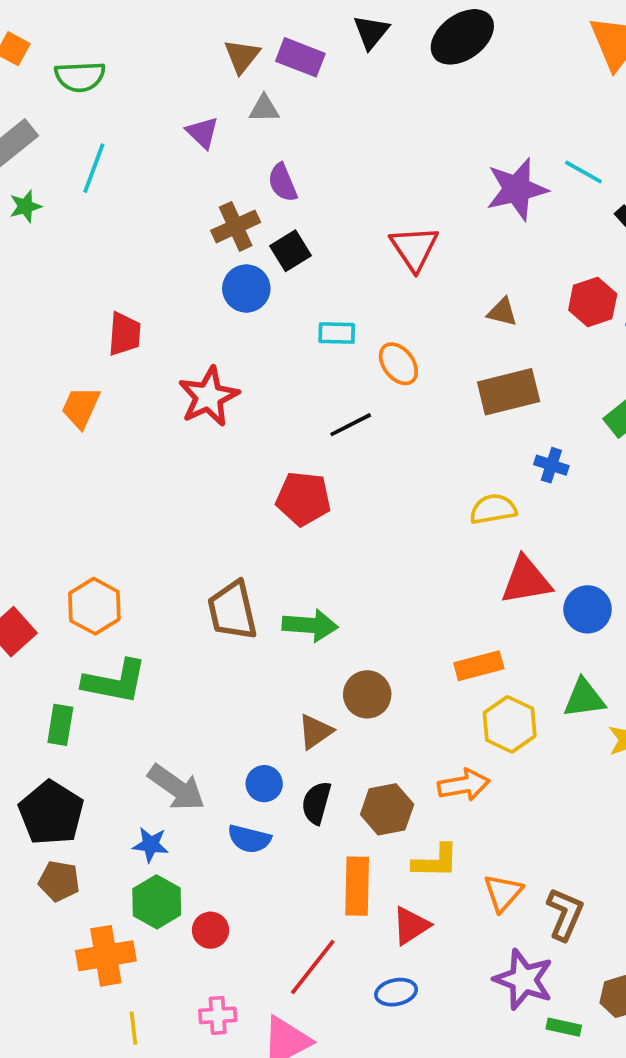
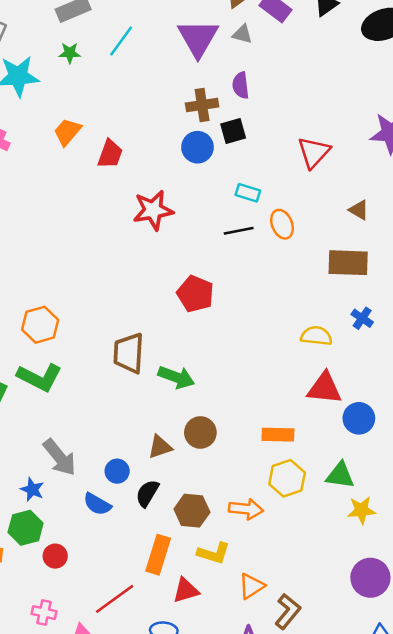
purple triangle: (202, 133) -> (198, 38), size x1.8
orange trapezoid: (81, 407) -> (67, 132), moved
black line: (351, 425) -> (239, 231), moved

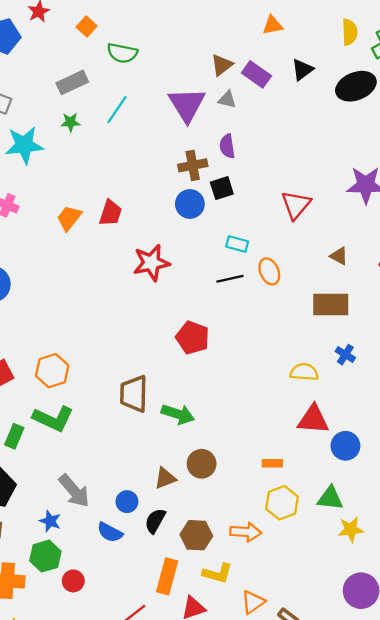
orange trapezoid: (67, 132) -> (69, 218), moved
orange rectangle: (278, 435) -> (272, 463), size x0.7

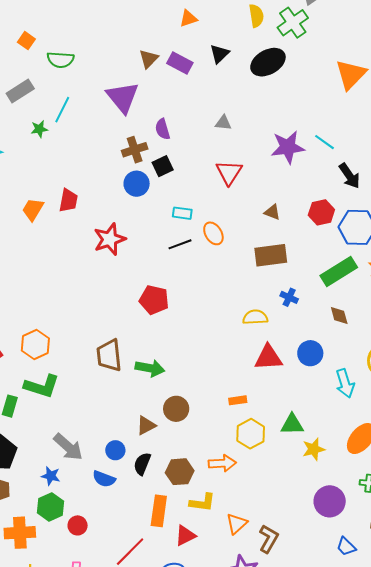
gray triangle: (227, 100) -> (223, 123), moved
green star: (70, 122) -> (39, 129), moved
blue circle: (345, 446) -> (310, 353), moved

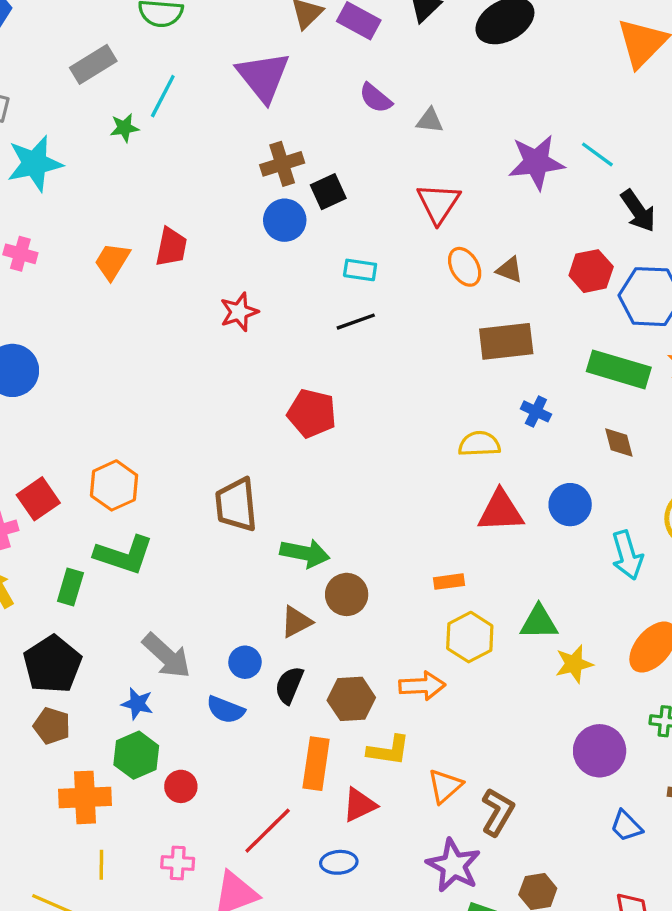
purple semicircle: (163, 129) -> (376, 98), moved, turned -35
orange ellipse: (213, 233) -> (465, 267), moved
red star: (110, 239) -> (239, 312), size x0.7
green rectangle: (339, 271) -> (619, 369), turned 48
green arrow: (150, 368) -> (305, 553), moved

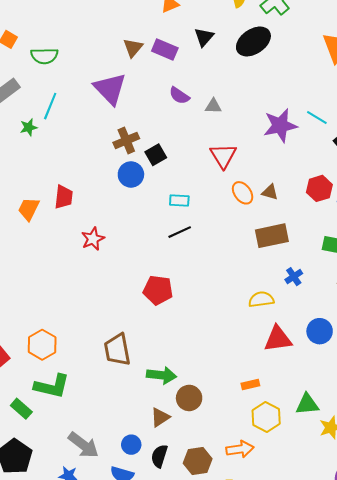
red star: (239, 312) -> (93, 239), moved
blue cross: (536, 411) -> (294, 277), turned 36
green rectangle: (70, 587) -> (21, 409), turned -60

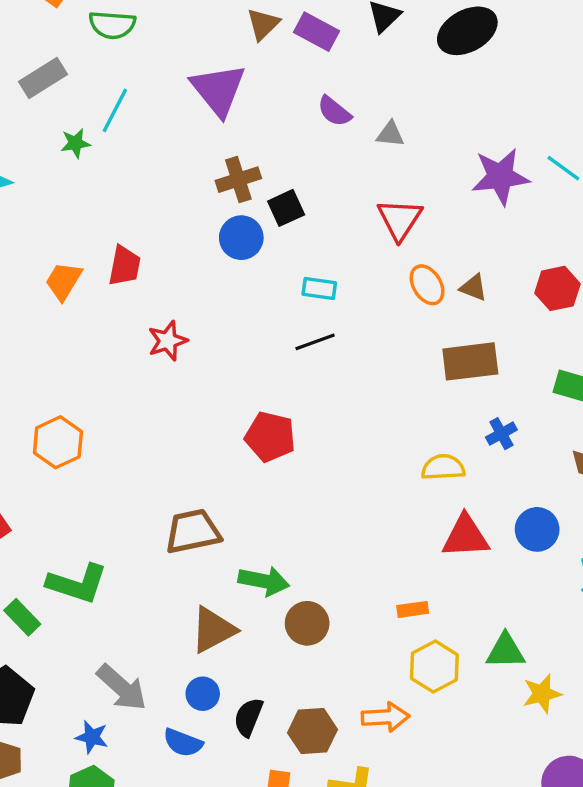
orange hexagon: (42, 345) -> (58, 442), moved
brown trapezoid: (117, 350) -> (193, 531), turned 84
brown triangle: (160, 417) -> (213, 630), moved, size x1.4

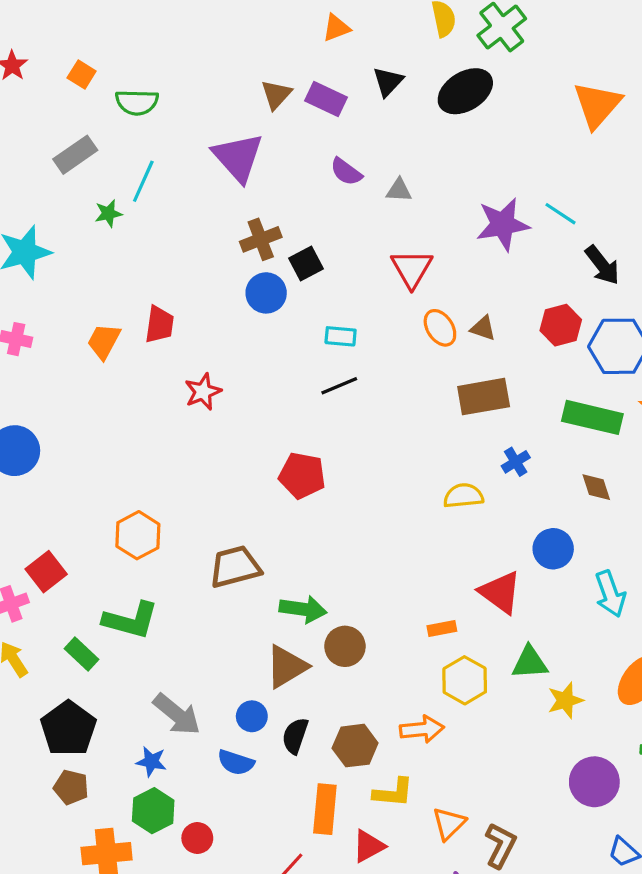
orange hexagon: (58, 442) -> (138, 535), moved
red triangle: (465, 536) -> (500, 592), moved, turned 42
brown triangle: (213, 630) -> (287, 667), moved

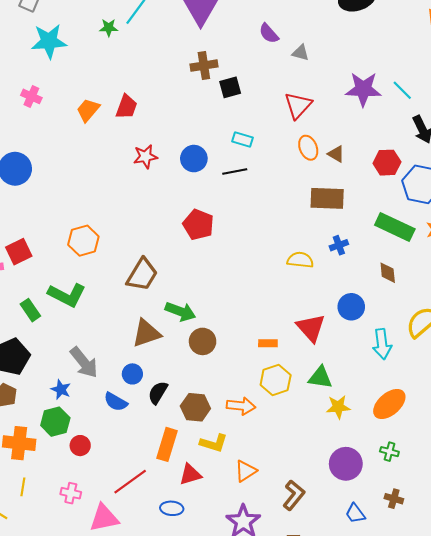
blue circle: (266, 293) -> (194, 159), moved
brown trapezoid: (235, 567) -> (142, 275), turned 124
brown triangle: (287, 667) -> (146, 333), moved
brown L-shape: (501, 845) -> (294, 495), moved

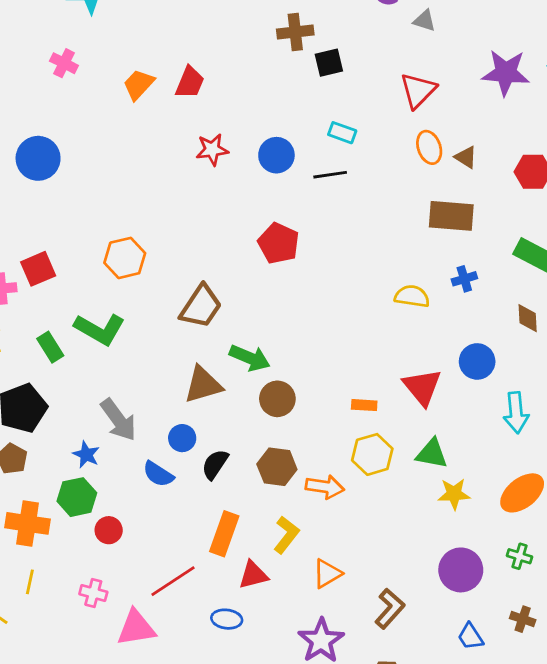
brown hexagon: (195, 407) -> (277, 467), moved
yellow L-shape: (214, 443) -> (286, 535), turned -72

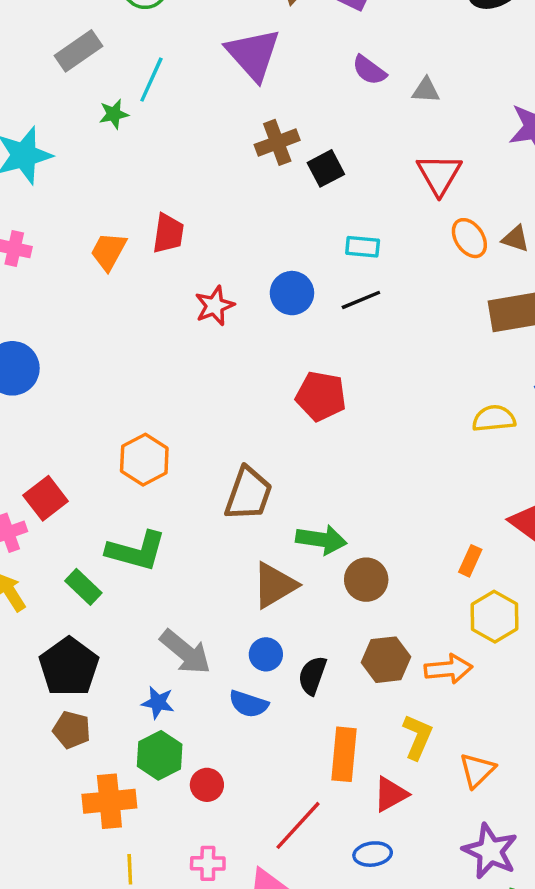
orange rectangle: (364, 405) -> (470, 561), turned -55

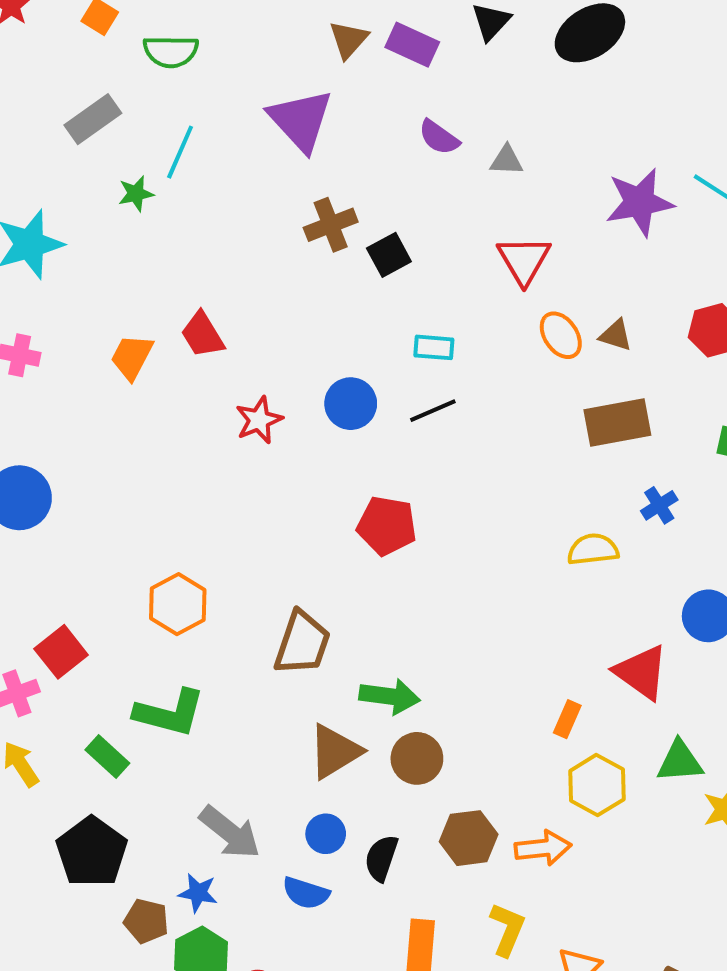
red trapezoid: (168, 233) -> (203, 335), turned 141
brown circle: (366, 580) -> (417, 758), moved
brown pentagon: (72, 730) -> (146, 921), moved

